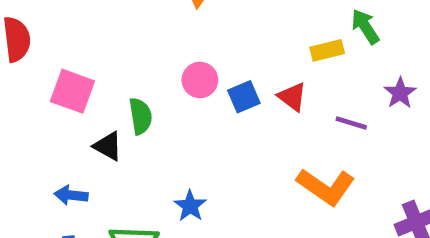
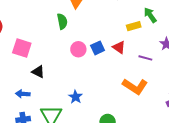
pink circle: (200, 80) -> (78, 49), moved
green semicircle: (141, 116) -> (62, 21), moved

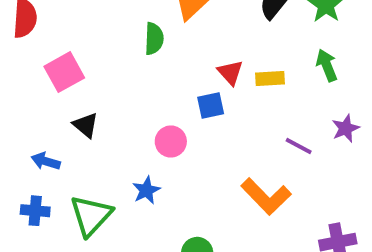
yellow rectangle: (134, 26) -> (270, 78), moved
red triangle: (119, 47) -> (230, 72), moved
pink square: (22, 48) -> (64, 72), turned 30
pink circle: (78, 49) -> (171, 142), moved

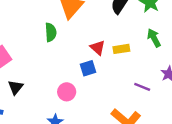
black triangle: (86, 125) -> (16, 87), turned 35

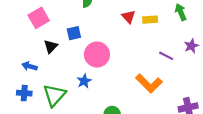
blue square: (88, 68) -> (74, 33), moved
pink circle: (67, 92) -> (97, 55), size x1.5

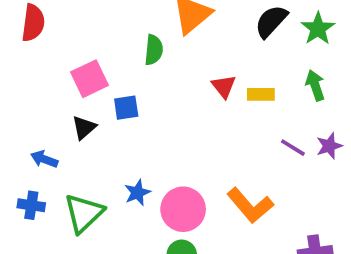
pink square: (39, 18) -> (90, 79), moved
pink circle: (97, 55) -> (183, 209), moved
purple line: (166, 56) -> (293, 148), moved

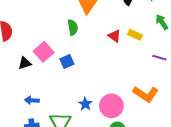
yellow rectangle: (261, 94) -> (135, 35), turned 40
black triangle: (84, 128) -> (25, 63), moved, turned 40

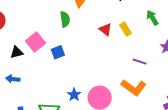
yellow rectangle: (135, 35) -> (126, 29), turned 32
purple line: (159, 58) -> (140, 62), moved
blue arrow: (32, 100) -> (13, 79), moved

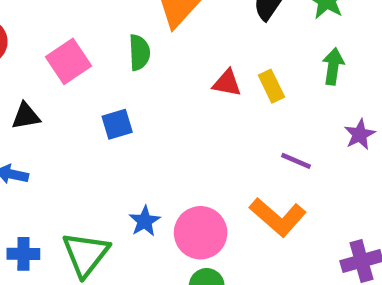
green arrow: (152, 18) -> (333, 66), turned 35
red triangle: (105, 29) -> (227, 83), turned -32
pink square: (35, 42) -> (69, 61), moved

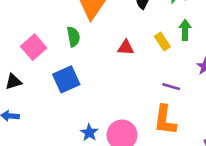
yellow rectangle: (271, 86) -> (162, 41), moved
blue square: (117, 124) -> (66, 79), size x1.5
orange L-shape: (278, 217) -> (165, 120), turned 64

